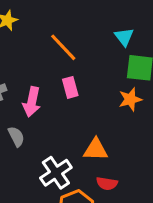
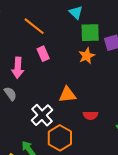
red semicircle: (107, 183) -> (90, 115), moved

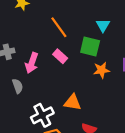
green square: (90, 33) -> (90, 47), moved
pink rectangle: (43, 54) -> (60, 56), turned -40

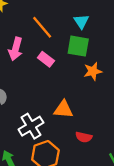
cyan triangle: (103, 25) -> (81, 21), moved
pink arrow: (32, 63) -> (16, 49), moved

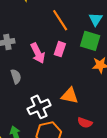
pink arrow: (16, 49) -> (38, 53), moved, turned -48
pink rectangle: (46, 59) -> (60, 49), turned 64

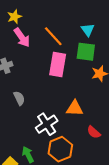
pink rectangle: (60, 49) -> (58, 64), size x1.6
pink arrow: (38, 53) -> (22, 38), moved
red semicircle: (85, 123) -> (94, 132), turned 32

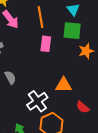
orange line: (53, 36) -> (41, 17), turned 35
pink rectangle: (58, 64) -> (46, 44), size x0.7

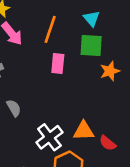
orange line: (41, 17) -> (50, 29), turned 30
orange triangle: (64, 85) -> (84, 131), moved

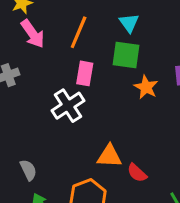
orange star: (110, 71) -> (146, 87), turned -30
gray semicircle: (14, 108) -> (28, 170), moved
white cross: (49, 137) -> (68, 106), moved

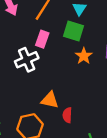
red semicircle: (137, 173) -> (67, 115), turned 40

